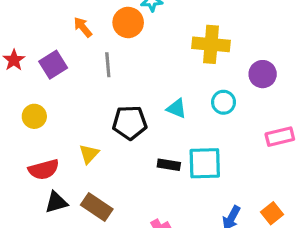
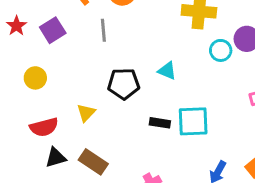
cyan circle: (224, 102) -> (221, 50), moved

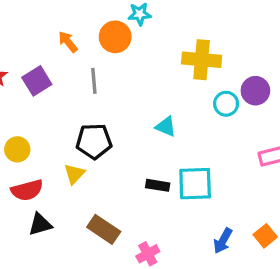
yellow circle: (35, 78) -> (17, 149), moved
black pentagon: (124, 84) -> (94, 141), moved
brown rectangle: (93, 162) -> (104, 229), moved

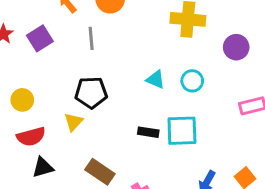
cyan circle: (226, 104) -> (192, 81), moved

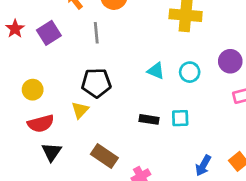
purple circle: (236, 47) -> (230, 61), moved
cyan square: (182, 131) -> (180, 118), size x0.6
black triangle: (43, 167) -> (52, 152), turned -40

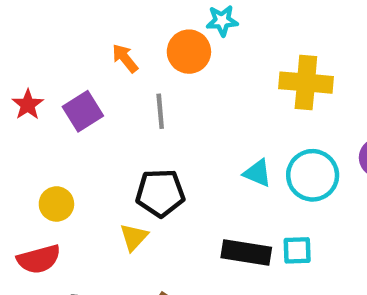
cyan circle: (190, 72) -> (313, 175), size x1.5
black rectangle: (149, 119) -> (246, 253), size x1.5
red semicircle: (41, 124) -> (39, 259), moved

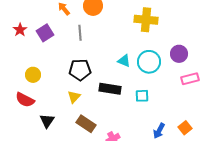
yellow triangle: (134, 237) -> (74, 97), moved
black rectangle: (246, 253) -> (110, 89), moved
red semicircle: (39, 259) -> (25, 100), turned 42

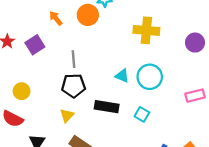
gray line: (80, 33) -> (73, 59), moved
purple circle: (179, 54) -> (195, 43), moved
cyan square: (142, 96) -> (142, 114), turned 32

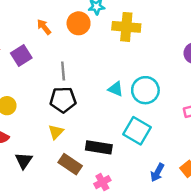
yellow cross: (146, 30) -> (126, 27), moved
black rectangle: (107, 107) -> (99, 147), moved
cyan square: (142, 114) -> (137, 131), size x1.6

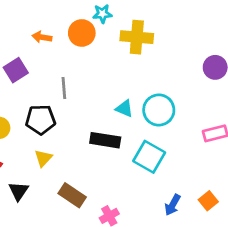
orange arrow: (44, 27) -> (42, 37), turned -42
black pentagon: (63, 100) -> (41, 120), moved
yellow triangle: (56, 132) -> (43, 158), moved
black rectangle: (99, 147) -> (105, 140), moved

